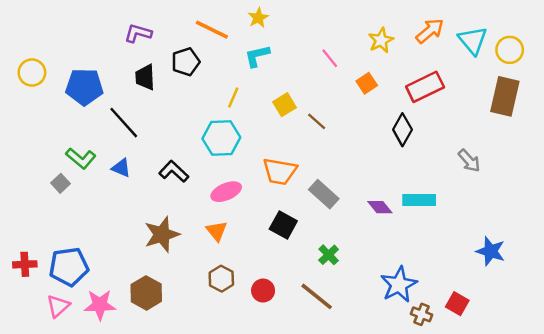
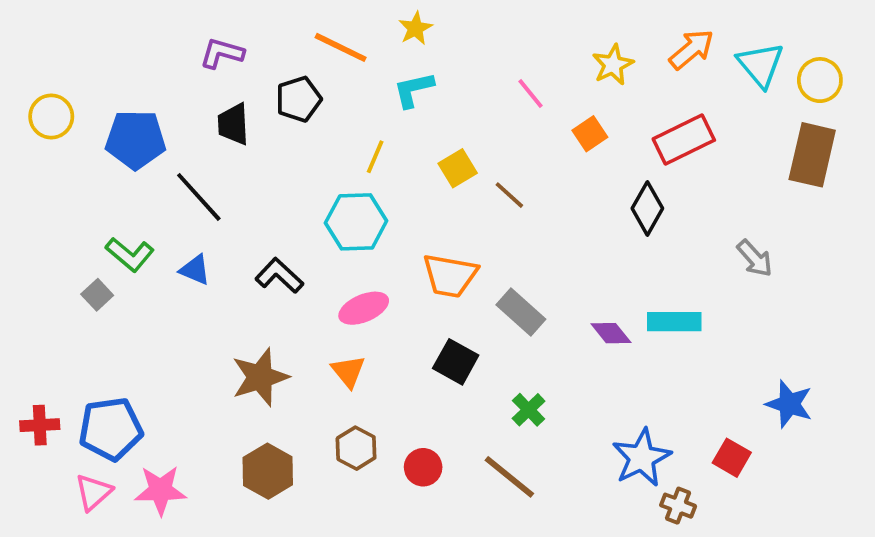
brown hexagon: (146, 293) -> (268, 471), moved
red square: (457, 304) -> (732, 458), moved

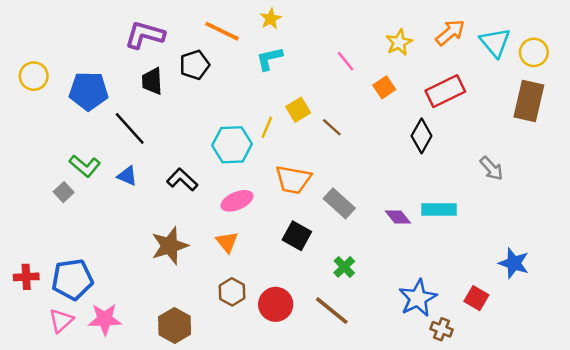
purple L-shape: (222, 53) -> (145, 35), size x1.4
yellow line: (375, 157) -> (267, 127), moved
red circle: (423, 467) -> (276, 304), size x1.4
brown hexagon: (268, 471) -> (175, 326), moved

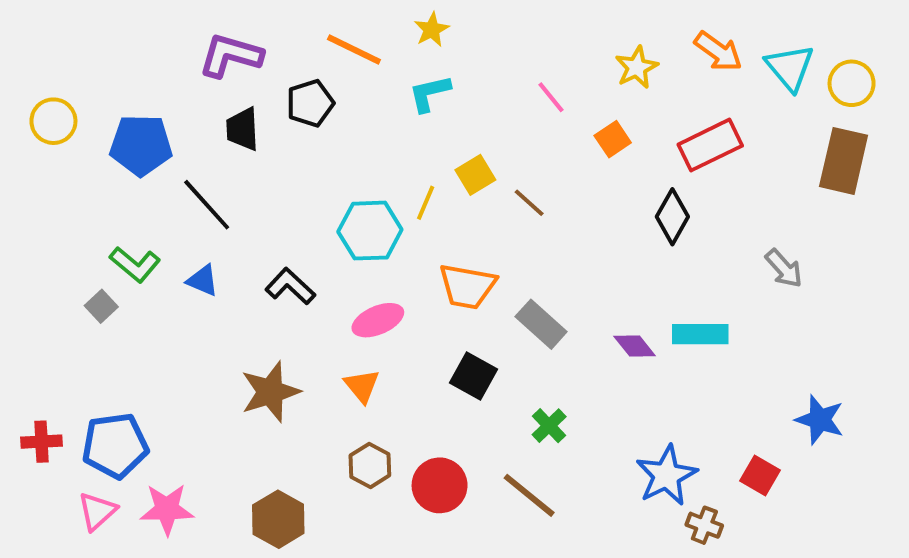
orange arrow: (450, 32) -> (718, 51), turned 76

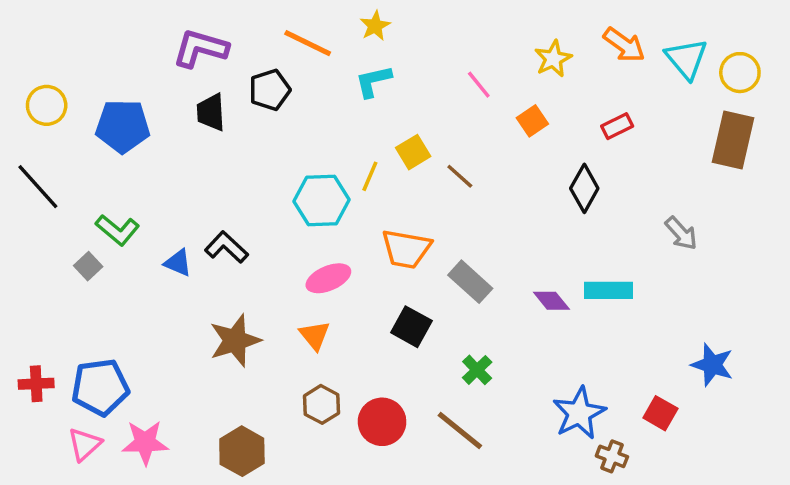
red rectangle: (710, 145) -> (617, 126), size x0.6
black line: (207, 205) -> (38, 187), moved
blue triangle: (203, 280) -> (178, 263), moved
black L-shape: (290, 286) -> (226, 247), moved

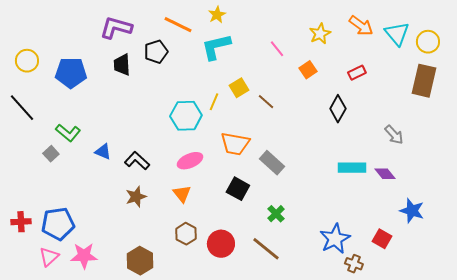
cyan L-shape: (373, 81) -> (216, 47), size x1.4
black L-shape: (226, 247) -> (137, 161), moved
purple diamond: (551, 301) -> (385, 174), moved
brown star: (235, 341) -> (136, 197), size x0.7

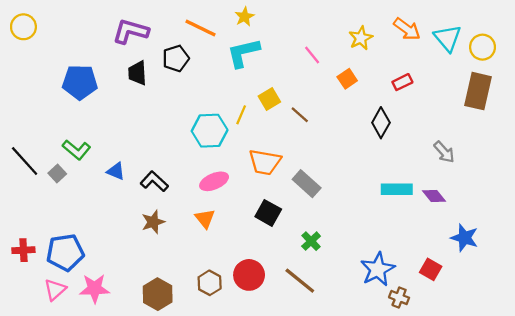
yellow circle: (27, 61) -> (23, 27), moved
black line: (22, 108) -> (25, 161), moved
brown hexagon: (186, 234) -> (210, 283), moved

